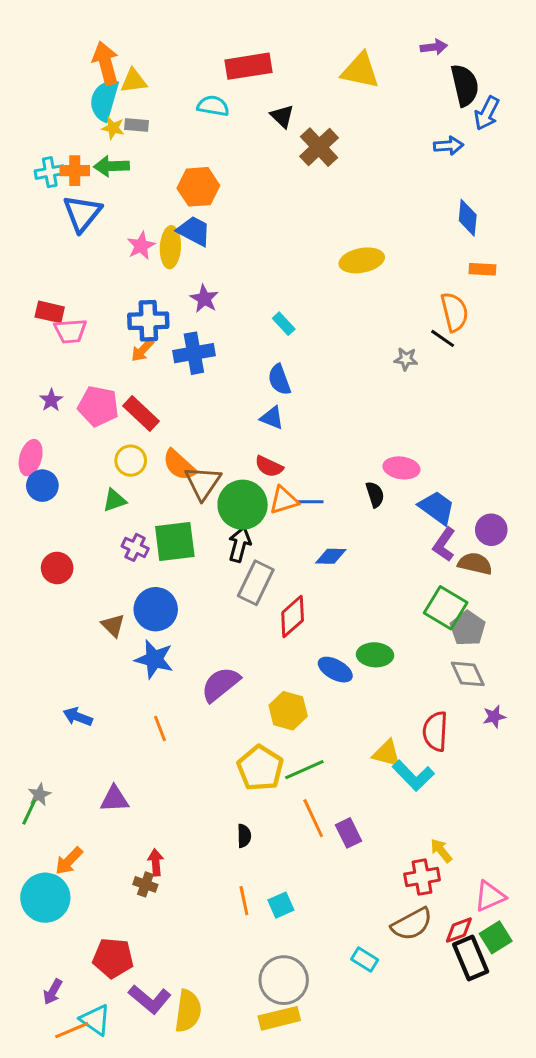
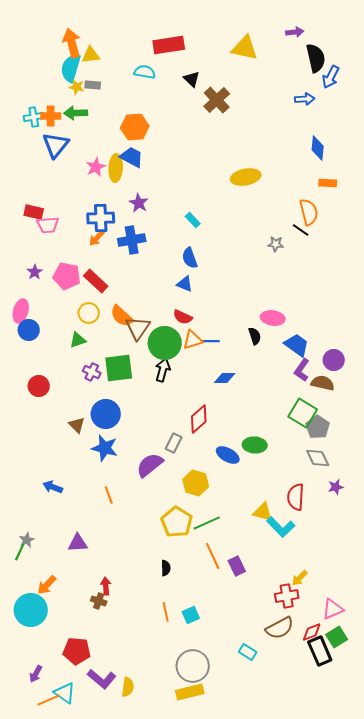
gray rectangle: (256, 583) -> (174, 443), moved, size x0.7
yellow arrow: (441, 851) -> (300, 578), turned -96
yellow semicircle: (188, 1011) -> (128, 687), size x0.7

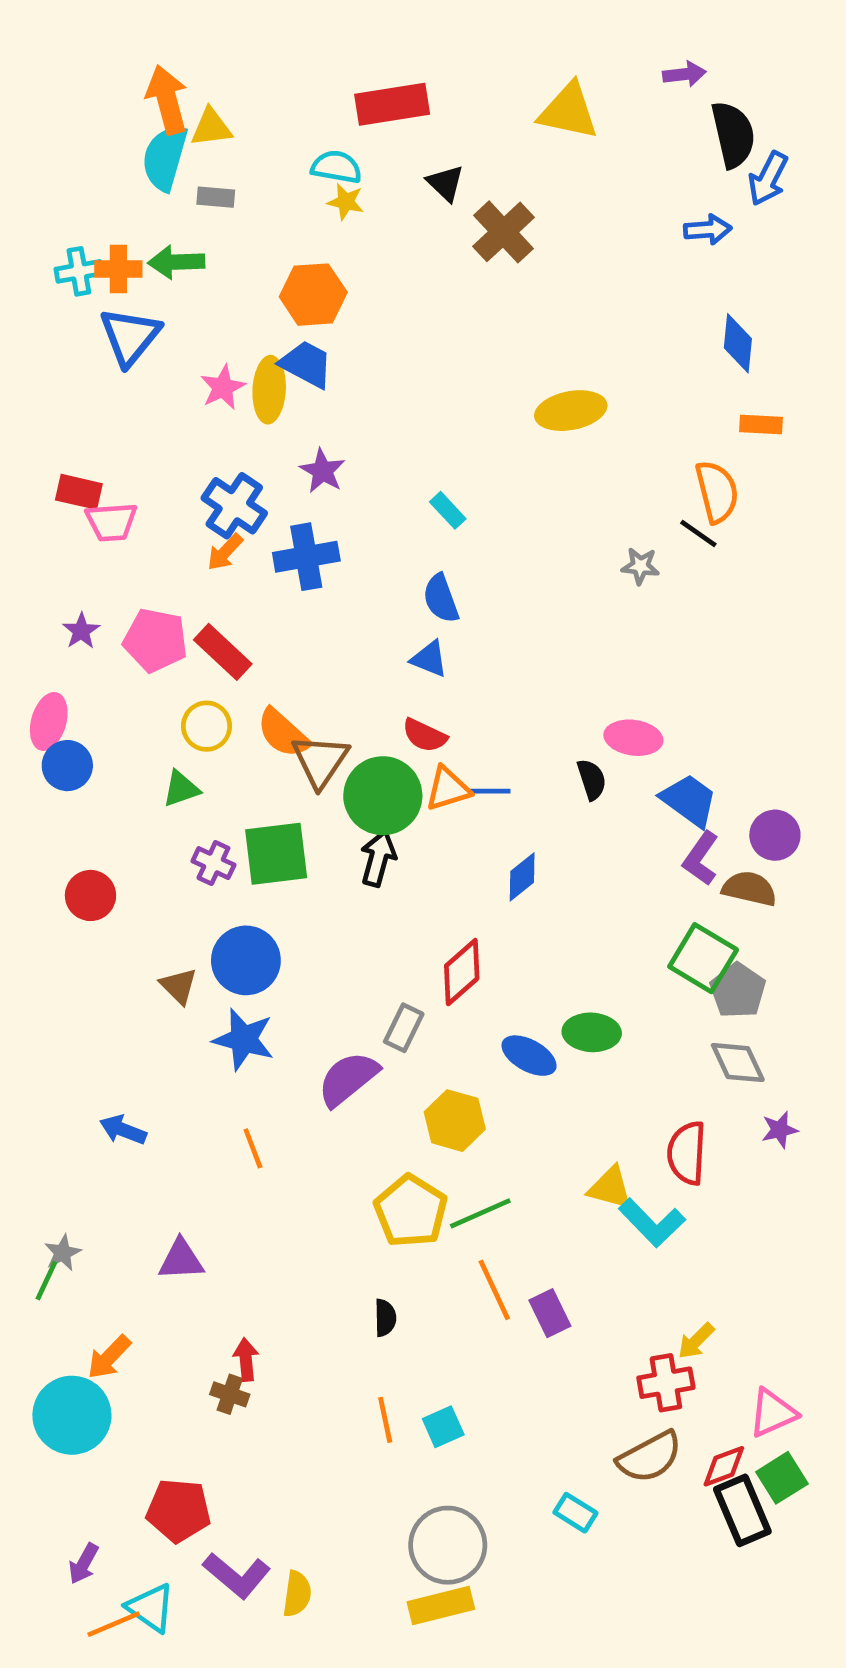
yellow star: (77, 87) -> (346, 202), moved
blue cross: (101, 218) -> (234, 506), turned 36
blue diamond: (225, 378) -> (522, 877), turned -40

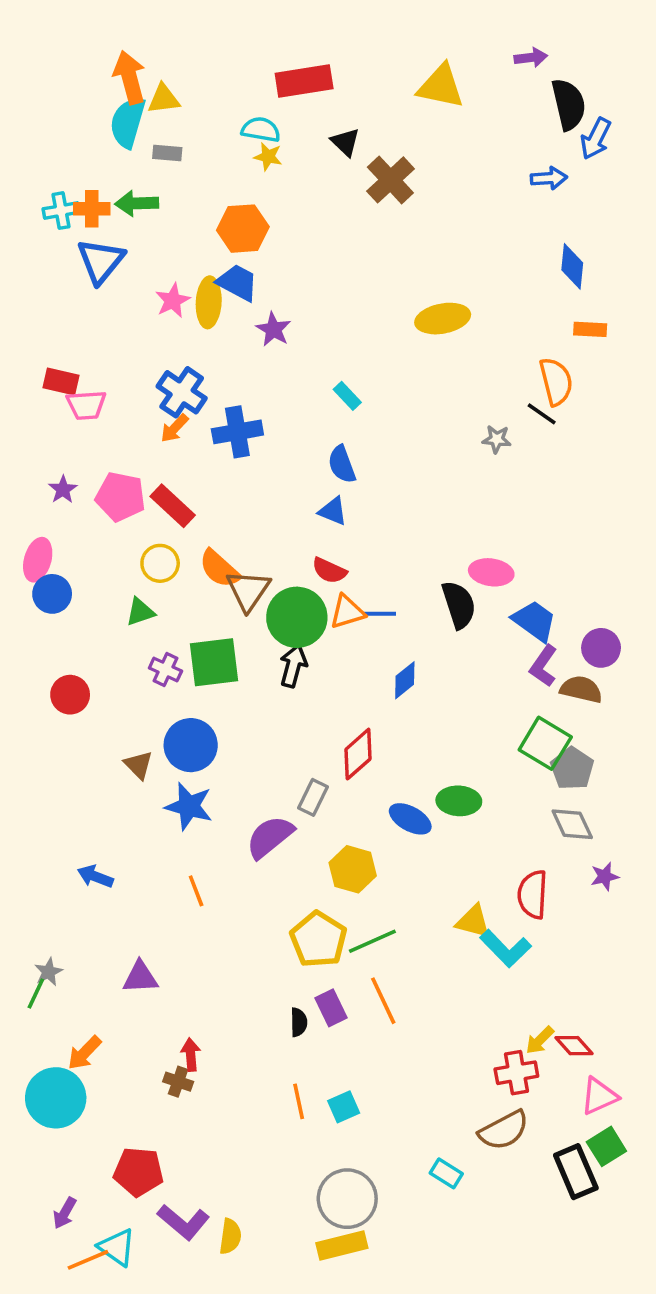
purple star: (323, 471) -> (273, 329), moved
black semicircle: (592, 779) -> (459, 605), size x1.5
purple rectangle: (550, 1313) -> (331, 1008), moved
red diamond: (724, 1466) -> (574, 1046), moved, turned 69

